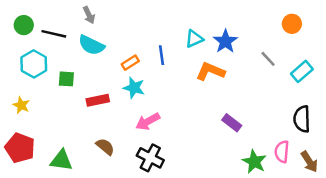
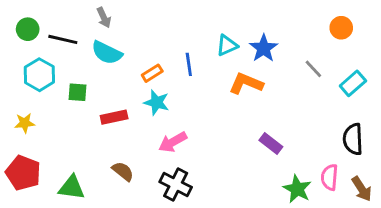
yellow star: (21, 105) -> (25, 123), turned -30

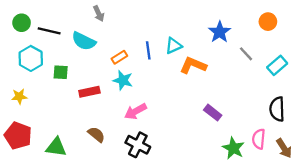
gray arrow: (104, 17) -> (99, 14), moved
cyan triangle: (227, 45) -> (174, 46), moved
blue star: (264, 48) -> (220, 32), moved

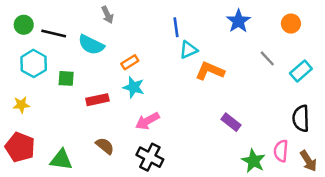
blue star: (220, 32) -> (238, 21), moved
blue line: (148, 50) -> (176, 27), moved

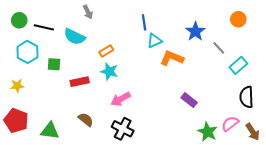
blue star: (238, 21) -> (195, 32), moved
cyan rectangle: (301, 71) -> (238, 65), moved
pink semicircle: (281, 151) -> (230, 124), turned 48

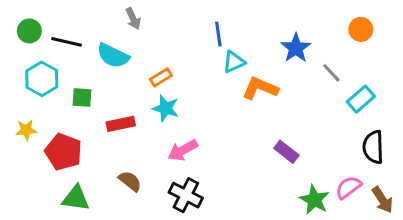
red pentagon: (16, 121) -> (63, 152), moved

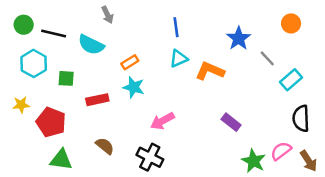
cyan triangle: (234, 62) -> (179, 58), moved
pink arrow: (183, 150) -> (162, 121), moved

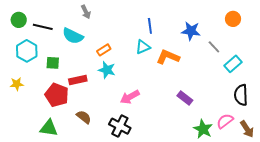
blue line: (176, 27) -> (150, 26), moved
blue star: (239, 38) -> (191, 31), turned -30
red pentagon: (51, 122) -> (57, 95), moved

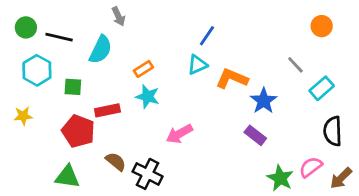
blue line: (150, 26) -> (207, 36), turned 42
blue star: (191, 31) -> (264, 101), moved, turned 30
cyan semicircle: (73, 36) -> (101, 50), turned -90
black cross: (120, 126) -> (148, 174), moved
brown arrow: (247, 129) -> (341, 178), turned 78

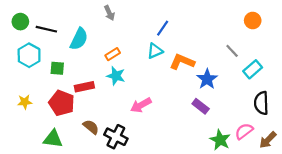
gray arrow: (118, 16) -> (109, 13), moved
yellow star: (23, 116) -> (25, 102), moved

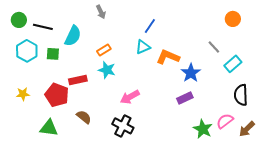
green square: (57, 68) -> (53, 54), moved
purple rectangle: (201, 106) -> (185, 98), turned -63
black cross: (116, 137) -> (123, 126), moved

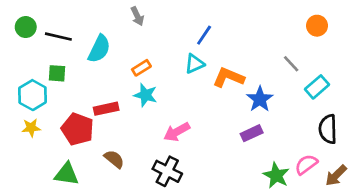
cyan hexagon: (27, 51) -> (33, 95), moved
green square: (53, 54) -> (57, 73), moved

